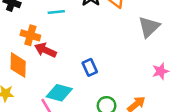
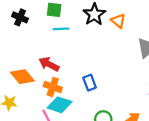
orange cross: (30, 35) -> (53, 87), moved
orange diamond: (18, 65) -> (22, 77), turned -45

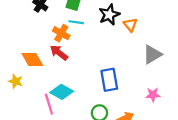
blue rectangle: (90, 83) -> (109, 80), moved, size x1.5
orange cross: (53, 87) -> (61, 33), moved

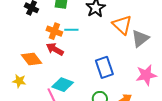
cyan line: (76, 22) -> (71, 30), moved
orange triangle: (130, 25) -> (122, 25), moved, size x1.5
pink star: (153, 95) -> (146, 75), size x1.5

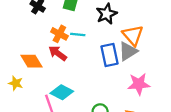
gray triangle: (140, 38) -> (128, 51), moved
blue rectangle: (104, 67) -> (110, 55), moved
pink star: (146, 75) -> (139, 84), moved

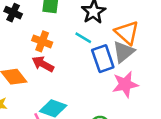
cyan line: (78, 34) -> (83, 38), moved, turned 32
pink star: (139, 84) -> (125, 84), moved

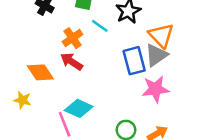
cyan line: (83, 38) -> (100, 26), moved
orange cross: (42, 41) -> (72, 38), turned 30

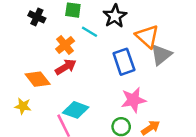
gray triangle: (156, 55) -> (161, 55), moved
red arrow: (72, 62) -> (66, 67), turned 120
pink star: (155, 89) -> (133, 100), moved

